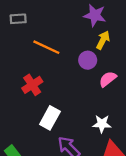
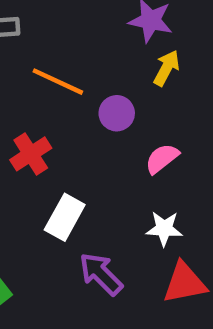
purple circle: (88, 60) -> (117, 113), moved
pink semicircle: (108, 79) -> (162, 158), moved

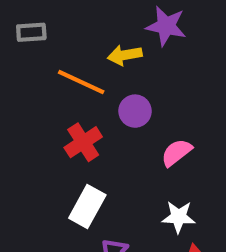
yellow arrow: (166, 68) -> (125, 55), moved, turned -128
red cross: (31, 154) -> (83, 142), moved

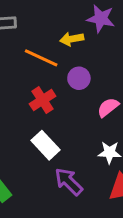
white rectangle: (87, 206) -> (45, 145), turned -72

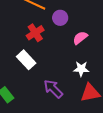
white rectangle: (45, 145) -> (26, 60), moved

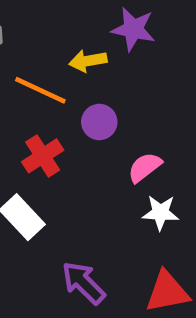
white star: (81, 69) -> (160, 213), moved

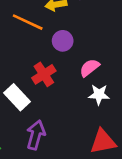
red cross: (43, 156) -> (44, 74), moved
purple arrow: (83, 283) -> (36, 135), moved, turned 60

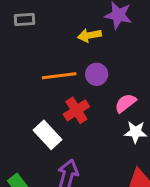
orange line: (28, 22) -> (59, 76), moved, turned -32

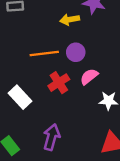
pink semicircle: (125, 103) -> (89, 77), moved
white rectangle: (48, 135) -> (20, 97), moved

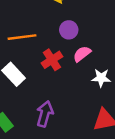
orange line: (44, 53) -> (22, 37), moved

